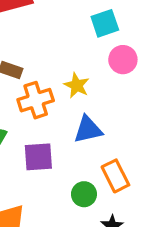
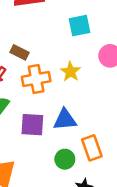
cyan square: (105, 23) -> (80, 26), moved
blue triangle: (88, 130) -> (65, 120), moved

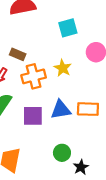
orange rectangle: (92, 148) -> (88, 109), moved, turned -65
green circle: (65, 159) -> (62, 153), moved

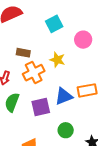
brown rectangle: (18, 54) -> (23, 53), moved
green circle: (62, 153) -> (66, 130), moved

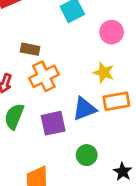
yellow star: (57, 60) -> (104, 73), moved

